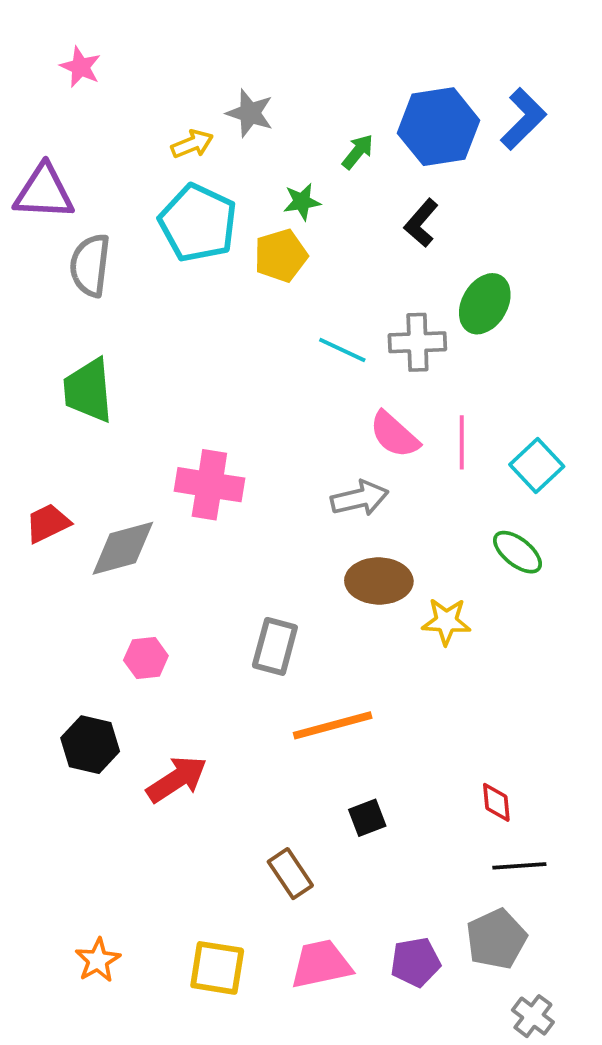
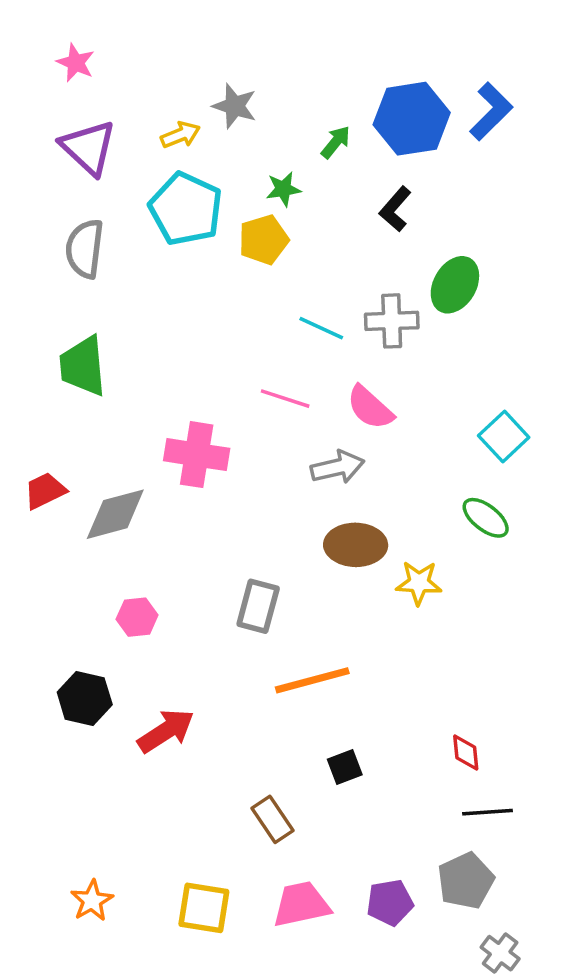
purple triangle: (44, 192) -> (88, 148), moved, turned 40
pink line: (462, 442) -> (285, 399), moved, turned -72

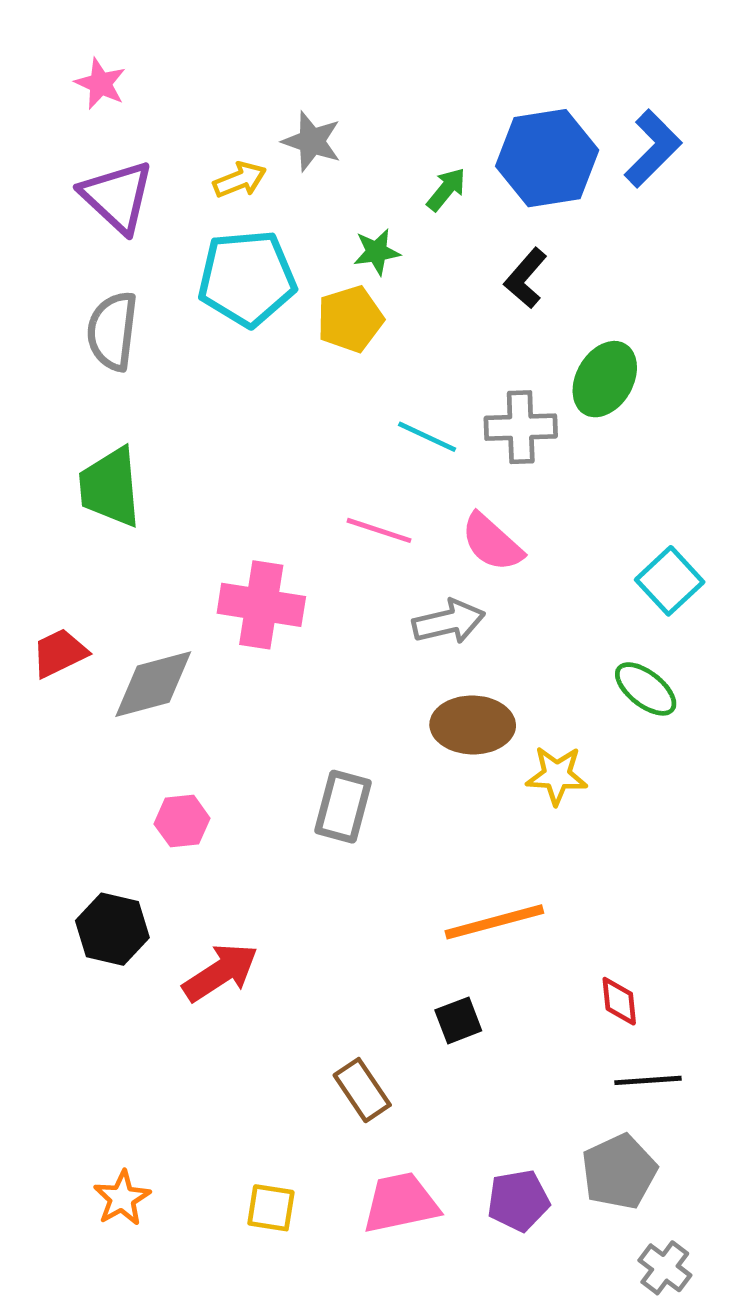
cyan pentagon: (186, 209) -> (247, 278), turned -30
orange line: (312, 680) -> (494, 922), moved
yellow square: (204, 908) -> (271, 1208), size x0.7

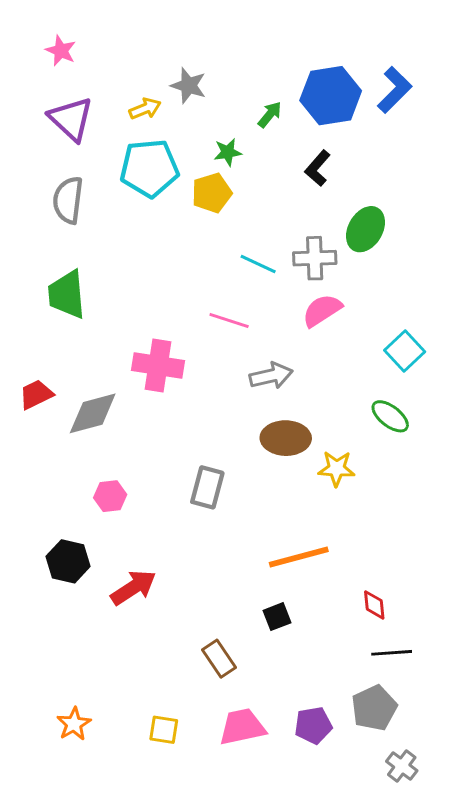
pink semicircle: (492, 542) -> (322, 310), moved, turned 105

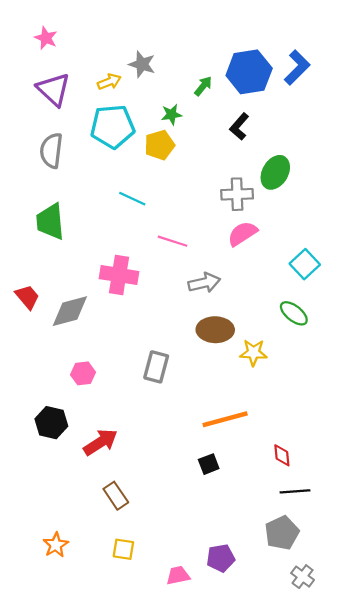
cyan line: (258, 264) -> (132, 199), moved
red trapezoid: (36, 395) -> (27, 297), turned 76
brown rectangle: (219, 659) -> (116, 496), moved
purple pentagon: (313, 725) -> (221, 558), moved
pink trapezoid: (242, 727) -> (178, 575), moved, size x0.7

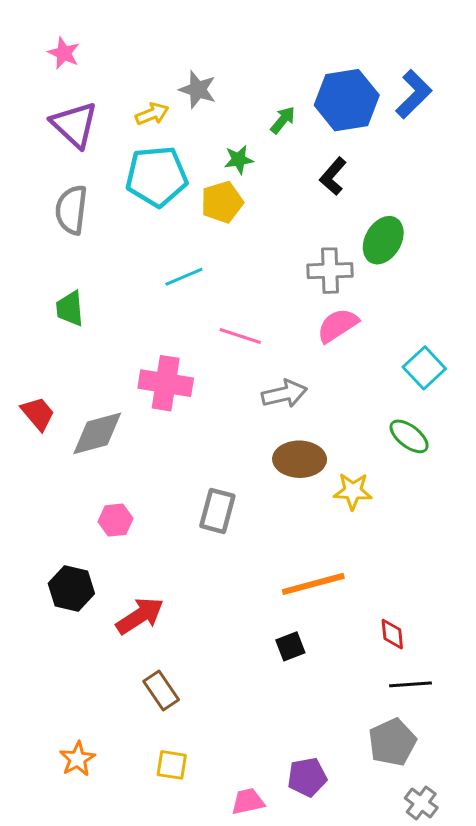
cyan line: (132, 199) -> (184, 277), turned -48
green trapezoid: (50, 222) -> (70, 309), size x0.7

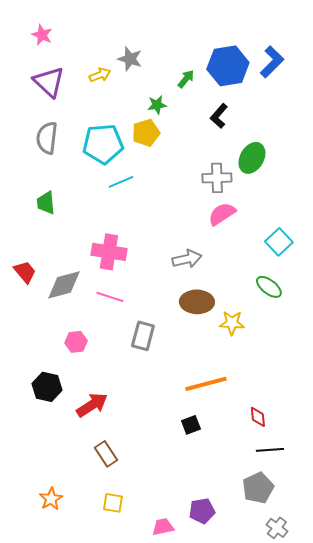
cyan pentagon: (157, 176) -> (103, 144), moved
pink line: (240, 336) -> (110, 297), moved

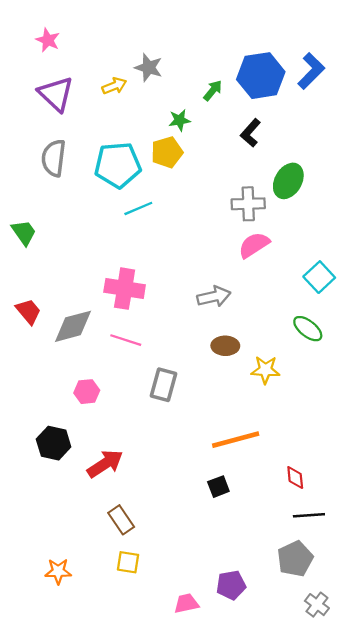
green trapezoid: (46, 203) -> (24, 232), moved, turned 150
brown ellipse: (197, 302) -> (225, 346), size x0.7
orange star: (51, 499) -> (58, 571), turned 30
yellow square: (113, 503) -> (128, 562), moved

